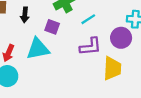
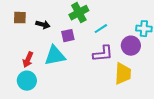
black arrow: (25, 15) -> (43, 25), turned -80
purple square: (52, 27) -> (68, 36), turned -32

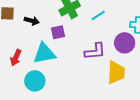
cyan line: (101, 29) -> (98, 15), moved
cyan circle: (27, 81) -> (35, 81), moved

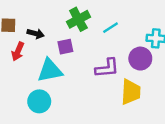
red arrow: (16, 58) -> (18, 51), moved

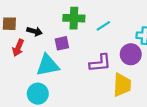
green cross: (78, 19) -> (74, 18), turned 30

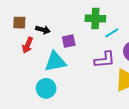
green cross: (74, 18) -> (95, 18), moved
cyan line: (103, 26) -> (112, 33), moved

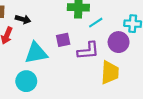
purple square: (69, 41) -> (63, 40), moved

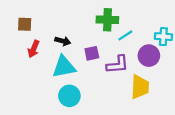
black arrow: (23, 19) -> (63, 41), moved
cyan circle: (26, 81) -> (69, 96), moved

